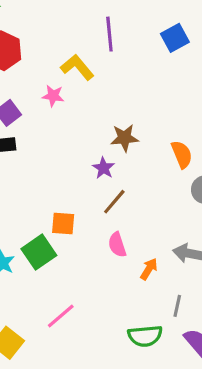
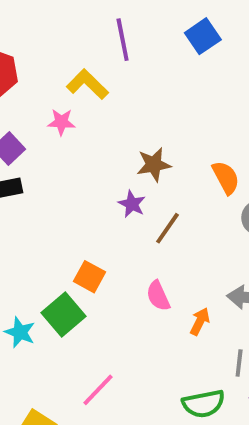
brown line: (114, 202) -> (168, 228), moved
orange square: (63, 224) -> (90, 277), turned 30

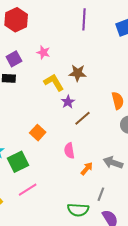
yellow L-shape: (87, 84) -> (54, 82), moved
brown star: (154, 165) -> (78, 73), moved
green square: (64, 314) -> (18, 162), moved

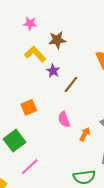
pink star: (43, 52) -> (30, 23), moved
orange square: (38, 133) -> (29, 107), turned 35

